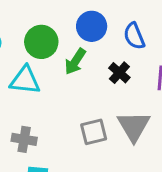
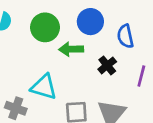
green arrow: (75, 62) -> (71, 49), turned 45
cyan triangle: (25, 80) -> (44, 87), moved

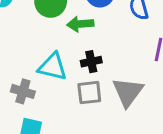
black cross: (107, 65) -> (91, 62), moved, turned 30

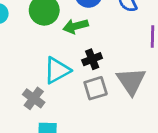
cyan triangle: (53, 67) -> (57, 70), turned -32
gray cross: (23, 91) -> (34, 98), turned 30

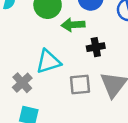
black cross: (92, 59) -> (96, 47), moved

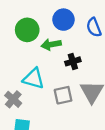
cyan triangle: (48, 62) -> (34, 79), turned 40

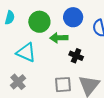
black cross: (73, 61) -> (76, 56), turned 32
cyan triangle: (34, 79) -> (26, 53), moved

